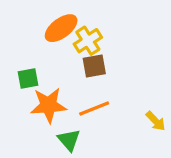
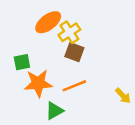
brown square: (94, 66) -> (74, 52), turned 30
green triangle: (69, 140) -> (54, 111), turned 42

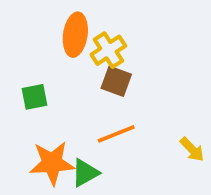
orange ellipse: (48, 22) -> (75, 35), turned -45
orange star: (38, 83) -> (52, 163), moved

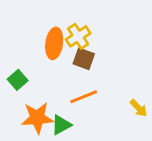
orange ellipse: (75, 35) -> (54, 43), moved
green square: (34, 97) -> (18, 80), moved, turned -30

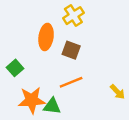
yellow cross: (78, 36) -> (73, 16), moved
green triangle: (61, 125) -> (52, 106), turned 36

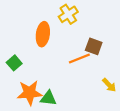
brown square: (71, 50) -> (94, 46), moved
orange line: (71, 82) -> (79, 58), moved

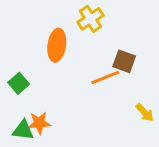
orange star: (30, 93) -> (39, 123), size x0.7
green triangle: (48, 98) -> (23, 130), moved

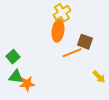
orange ellipse: (57, 45) -> (58, 31), moved
green triangle: (23, 130) -> (16, 77), moved

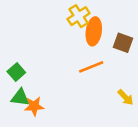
orange ellipse: (58, 31) -> (94, 31), moved
brown square: (85, 42) -> (123, 43), moved

